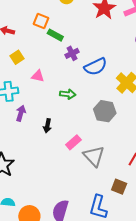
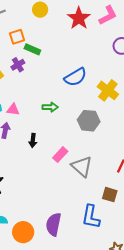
orange square: (41, 21) -> (17, 37), turned -35
purple cross: (72, 53) -> (18, 65), moved
pink triangle: (38, 76) -> (13, 110), moved

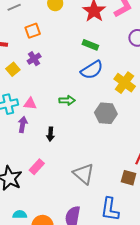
green rectangle: (32, 49) -> (90, 45), moved
pink rectangle: (60, 155) -> (37, 167), moved
gray triangle: (82, 166) -> (84, 174), moved
brown square: (110, 195) -> (129, 178), moved

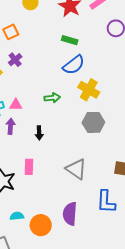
yellow cross: (125, 83) -> (89, 90), moved
gray hexagon: (106, 113) -> (93, 122), moved
pink rectangle: (37, 167) -> (29, 167), turned -35

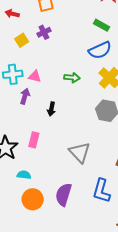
cyan semicircle: (17, 216) -> (24, 175), moved

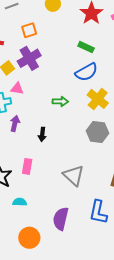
purple cross: (44, 32) -> (29, 58), size x1.6
pink triangle: (35, 76) -> (17, 89), moved
orange circle: (33, 199) -> (29, 238), moved

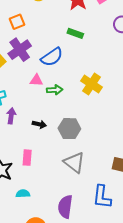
blue semicircle: (86, 72) -> (52, 57), moved
pink triangle: (17, 89) -> (36, 80), moved
gray hexagon: (97, 132) -> (69, 129), moved
black arrow: (42, 134) -> (39, 124), turned -80

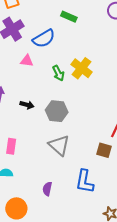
green arrow: (55, 90) -> (58, 73), moved, turned 63
pink rectangle: (27, 158) -> (11, 146), moved
purple semicircle: (65, 207) -> (47, 189), size x0.6

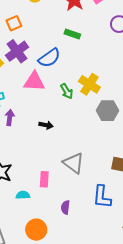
pink triangle: (27, 61) -> (34, 82), size x1.6
black arrow: (27, 105) -> (46, 125), moved
gray hexagon: (57, 111) -> (107, 111), moved
pink rectangle: (11, 146) -> (44, 179), moved

